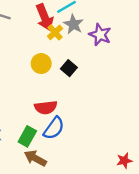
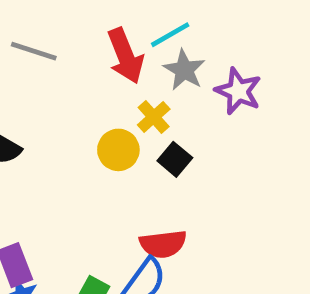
yellow cross: (55, 32) -> (154, 117), moved
red semicircle: (46, 107) -> (163, 244), moved

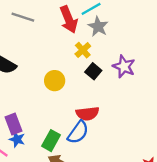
purple star: (238, 91) -> (124, 67), moved
yellow circle: (118, 150) -> (55, 81), moved

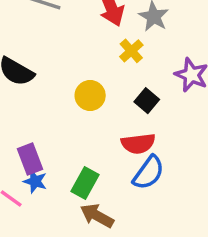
black square: (93, 71) -> (147, 101), moved
blue semicircle: (78, 132) -> (148, 173), moved

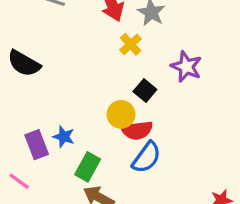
yellow circle: (90, 95) -> (121, 114), moved
blue star: (35, 181) -> (64, 137), moved

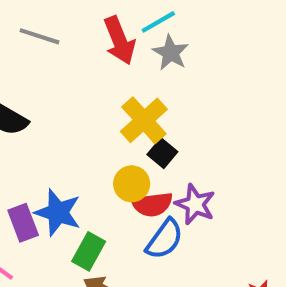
yellow cross: (131, 44) -> (144, 120), moved, size x1.6
purple star: (186, 67) -> (195, 204), moved
blue star: (64, 137) -> (58, 213), size x1.6

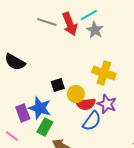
gray line: (39, 36) -> (47, 22), moved
yellow cross: (144, 120) -> (104, 73), moved, turned -30
black square: (162, 153) -> (58, 85), moved, turned 32
green rectangle: (89, 251) -> (45, 127), moved

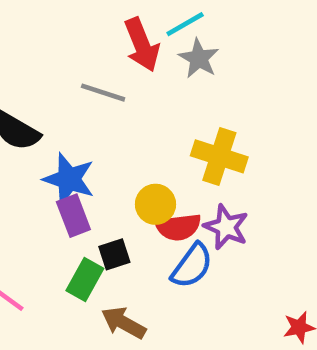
gray line: (47, 22) -> (103, 93), moved
black square: (58, 85) -> (114, 254), moved
blue star: (40, 108) -> (69, 179), moved
purple rectangle: (23, 113) -> (73, 216), moved

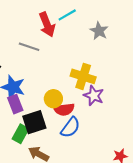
gray star: (199, 58) -> (99, 31), moved
purple star: (226, 227) -> (94, 96), moved
black square: (114, 254) -> (34, 122), size x1.6

